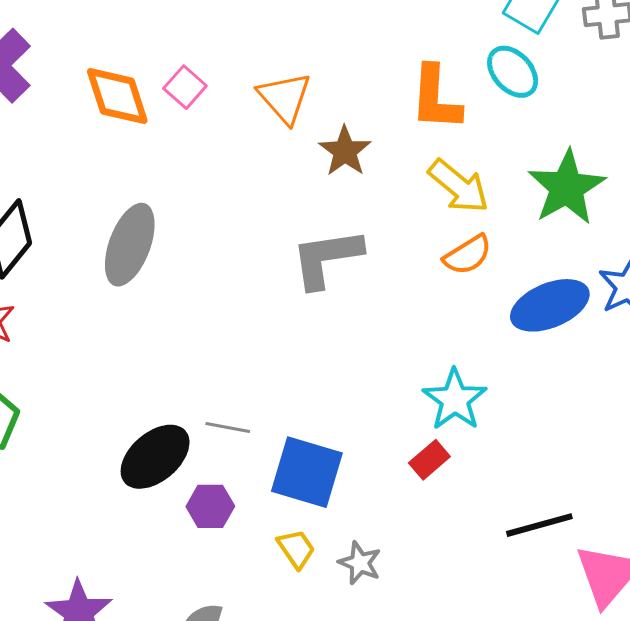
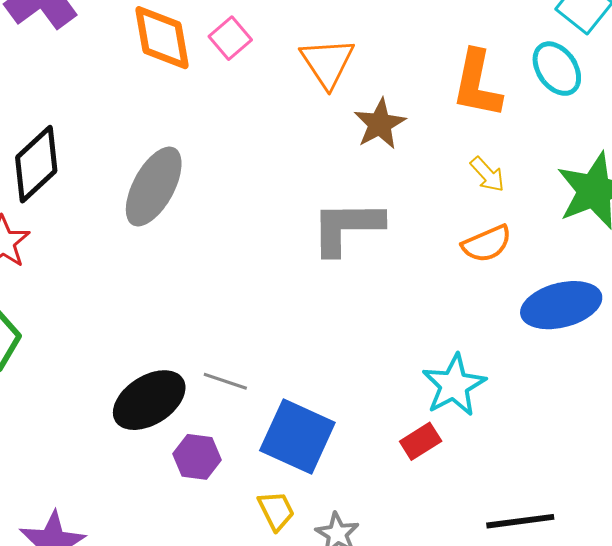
yellow arrow: (459, 186) -> (487, 174), size x0.6

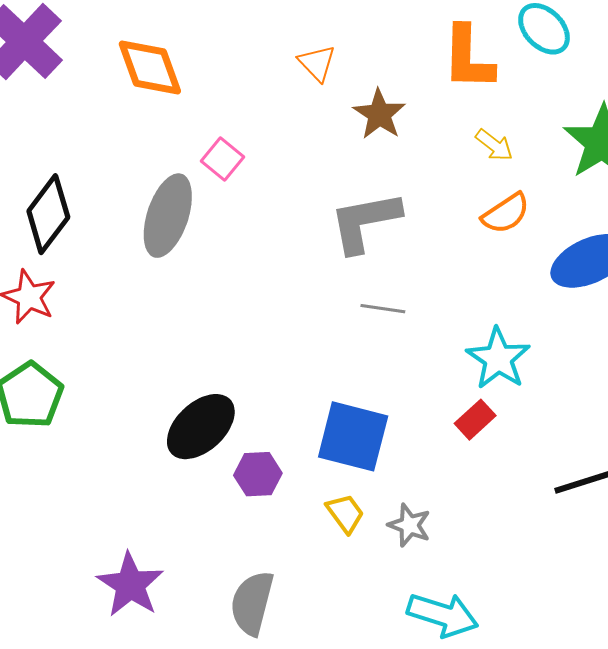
pink square: (230, 38) -> (222, 159), moved
orange triangle: (327, 63) -> (317, 63), size x0.7
gray line: (225, 381) -> (383, 309), moved

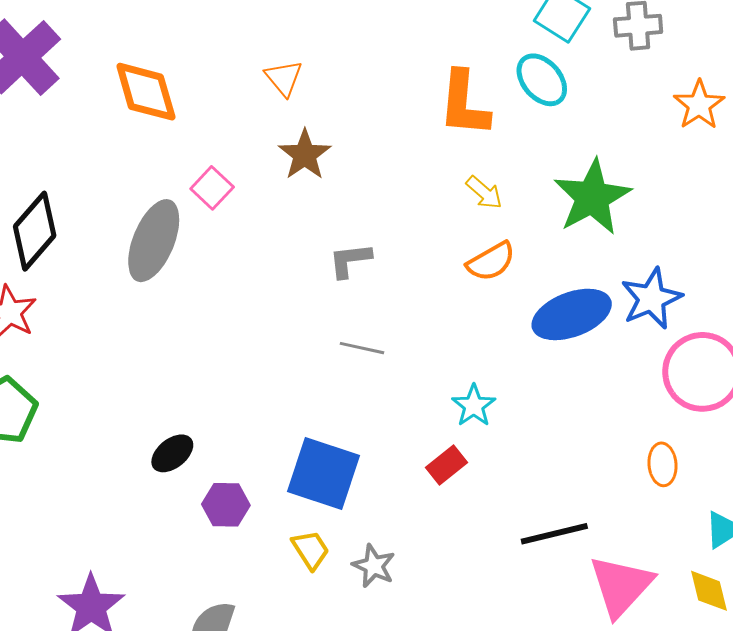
orange triangle: (317, 63) -> (284, 78), moved
brown star: (379, 114) -> (305, 155), moved
gray L-shape: (365, 222) -> (350, 260), size x0.6
cyan star: (498, 358) -> (474, 406), size x0.7
black ellipse: (201, 427) -> (172, 453), size x0.6

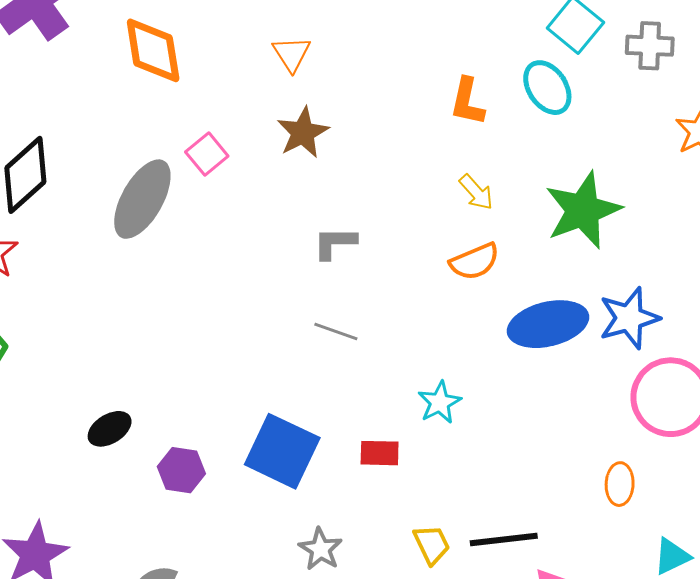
orange L-shape: (464, 104) -> (467, 102), size x0.7
black ellipse: (172, 453) -> (110, 429), moved
red rectangle: (446, 465) -> (380, 453), moved, turned 33
yellow trapezoid: (310, 550) -> (432, 544), moved

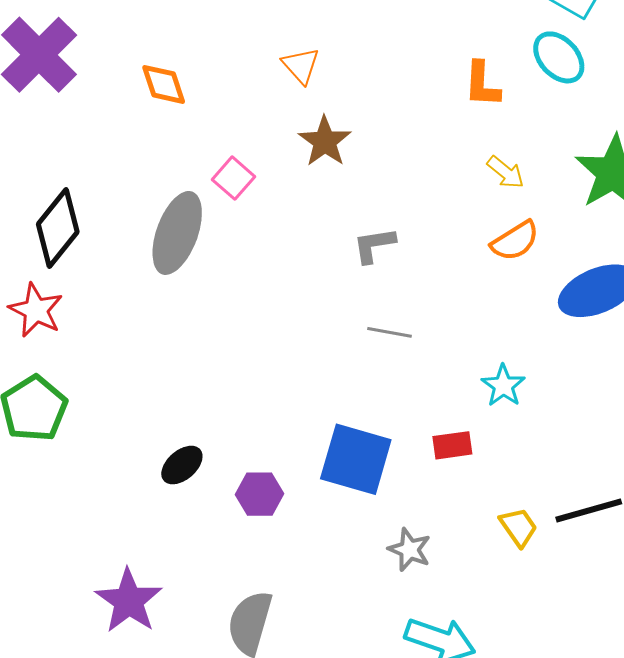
orange diamond: (153, 50) -> (164, 84), size x0.7

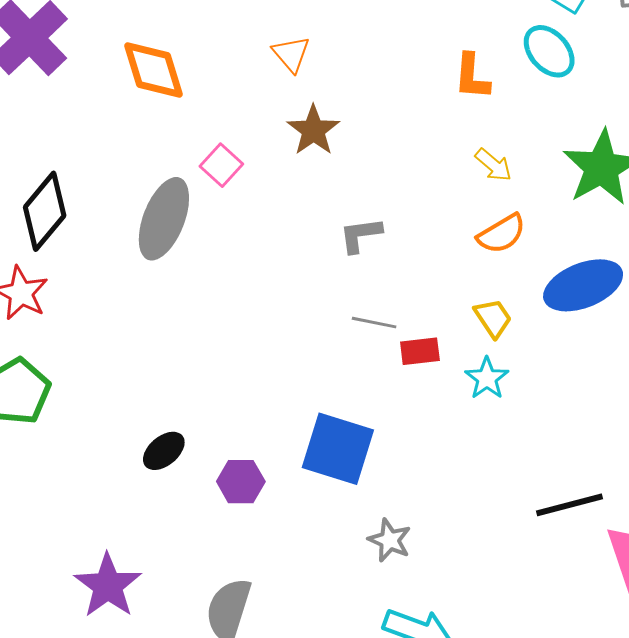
orange diamond: (164, 84) -> (154, 70), size x1.4
red rectangle: (452, 445) -> (420, 351), moved
yellow trapezoid: (518, 527) -> (493, 318), moved

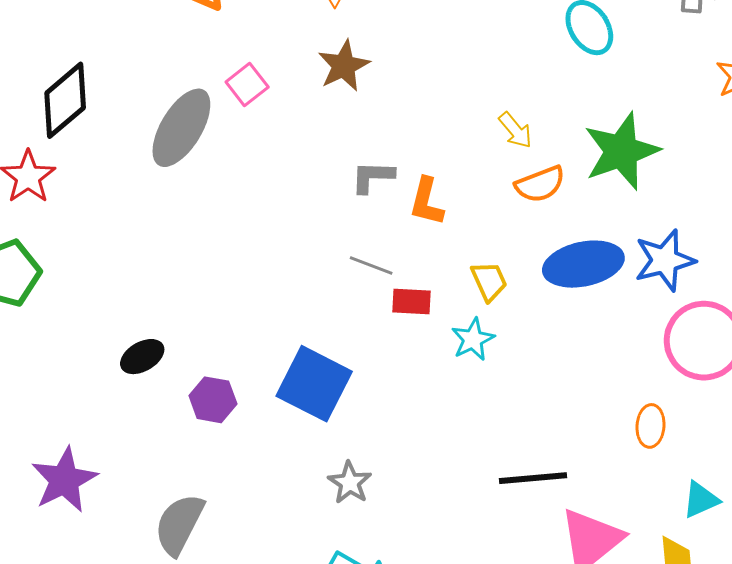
orange L-shape: (472, 77) -> (427, 202), moved
orange semicircle: (502, 234) -> (540, 184), moved

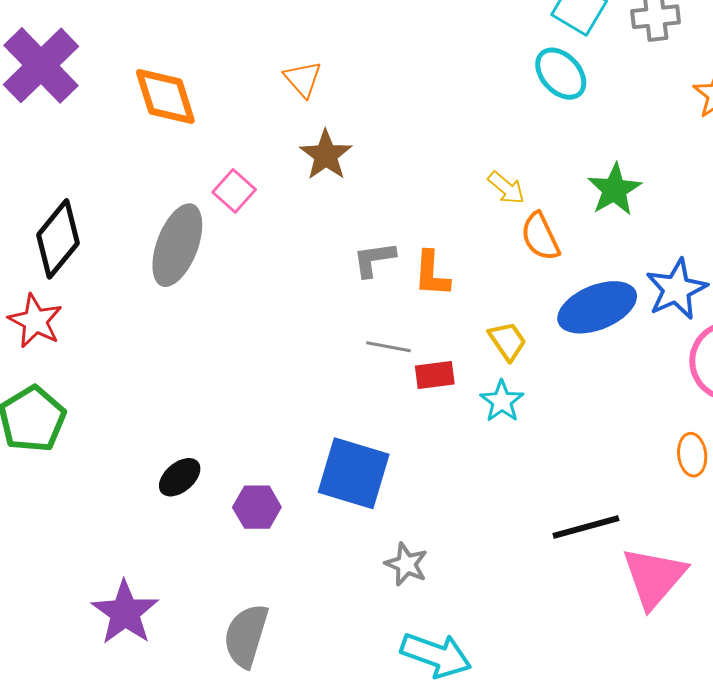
green star: (621, 151) -> (614, 190), size x0.7
orange semicircle: (540, 184) -> (540, 237), turned 96

